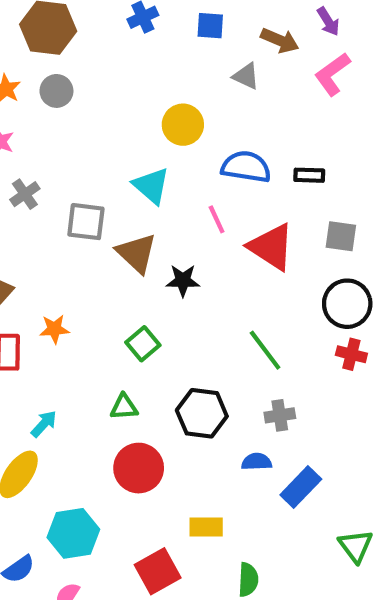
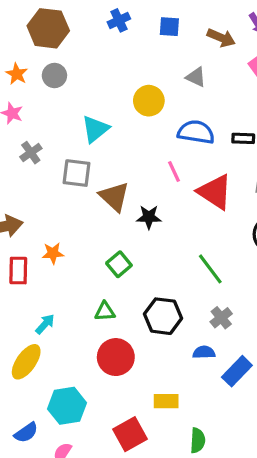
gray triangle: (246, 76) -> (196, 77), moved
cyan triangle: (151, 186) -> (95, 129), moved, turned 40
gray cross: (280, 415) -> (221, 318), turned -30

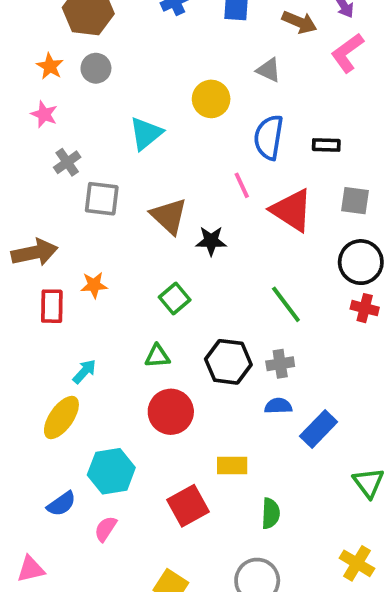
blue semicircle: (196, 132) -> (269, 137), turned -90
gray square: (76, 173) -> (102, 199), moved
gray cross: (221, 318) -> (280, 364), moved, turned 30

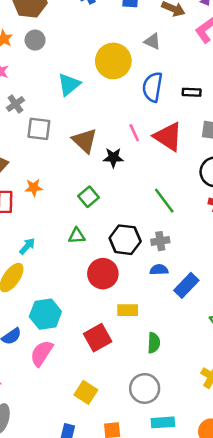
yellow circle: (211, 99) -> (113, 61), size x1.4
pink line: (242, 185) -> (134, 133), moved
red circle: (171, 412) -> (103, 274), moved
pink semicircle: (106, 529) -> (42, 353), size x1.5

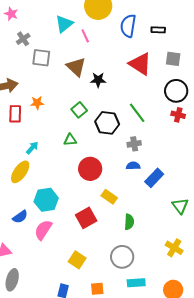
pink line: (134, 133) -> (85, 36), moved
black hexagon: (125, 240) -> (107, 123), moved
yellow rectangle: (128, 310) -> (109, 197), turned 35

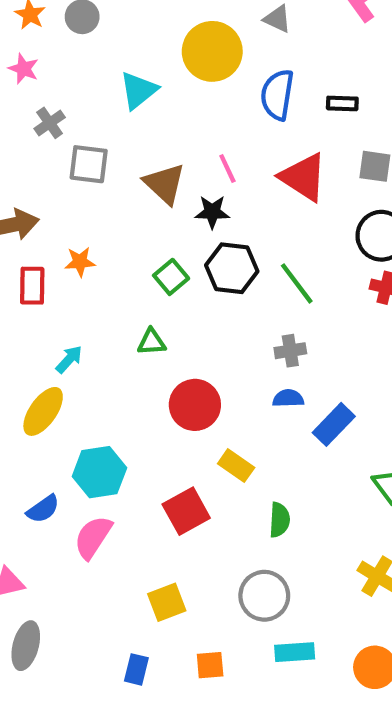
pink line: (85, 36) -> (227, 169), moved
black hexagon: (107, 123) -> (232, 268), moved
yellow square: (77, 260) -> (167, 602), turned 36

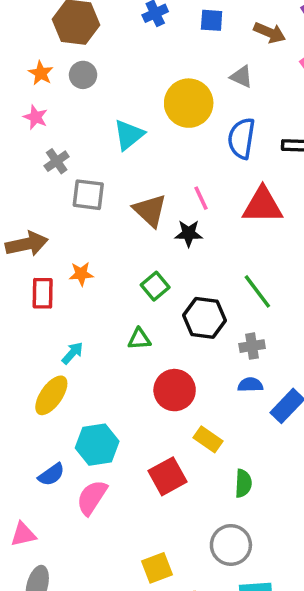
red triangle: (303, 177) -> (263, 205), turned -33
black hexagon: (232, 268) -> (204, 318), moved
yellow square: (167, 602) -> (157, 568), moved

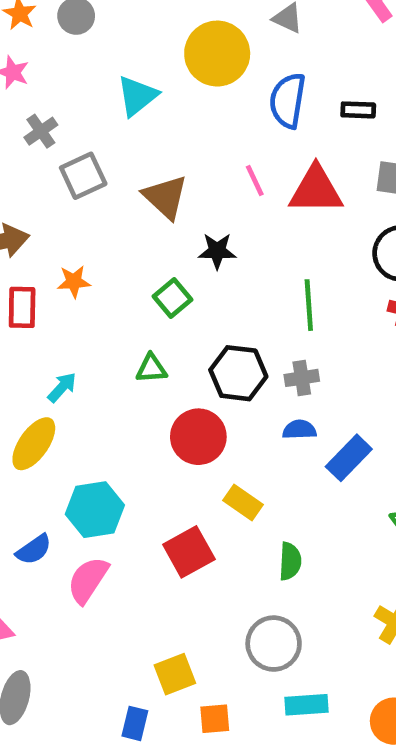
gray square: (88, 195) -> (83, 176), turned -32
pink line: (201, 198) -> (255, 180), moved
black star: (189, 233) -> (217, 251), moved
green line: (257, 291) -> (309, 305), turned 33
black hexagon: (204, 318) -> (238, 373), moved

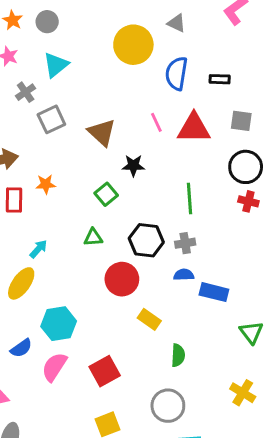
cyan triangle: (137, 96) -> (56, 65), moved
blue rectangle: (349, 458) -> (214, 292), turned 60
red square: (189, 552) -> (105, 371), moved

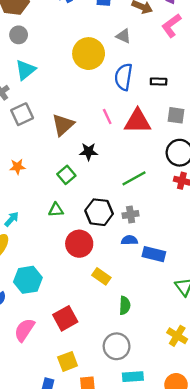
brown triangle: (102, 132) -> (63, 125), turned 35
green line: (189, 199) -> (134, 178), turned 65
pink semicircle: (54, 367) -> (24, 330), moved

